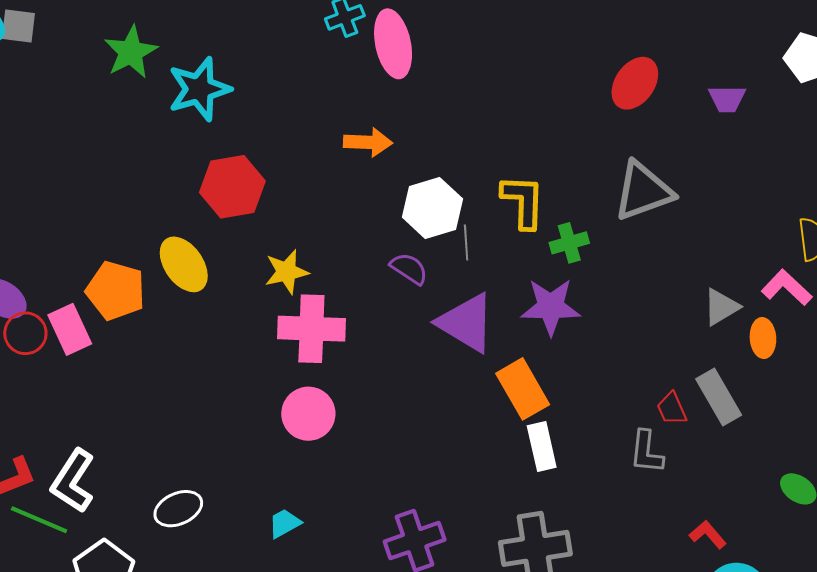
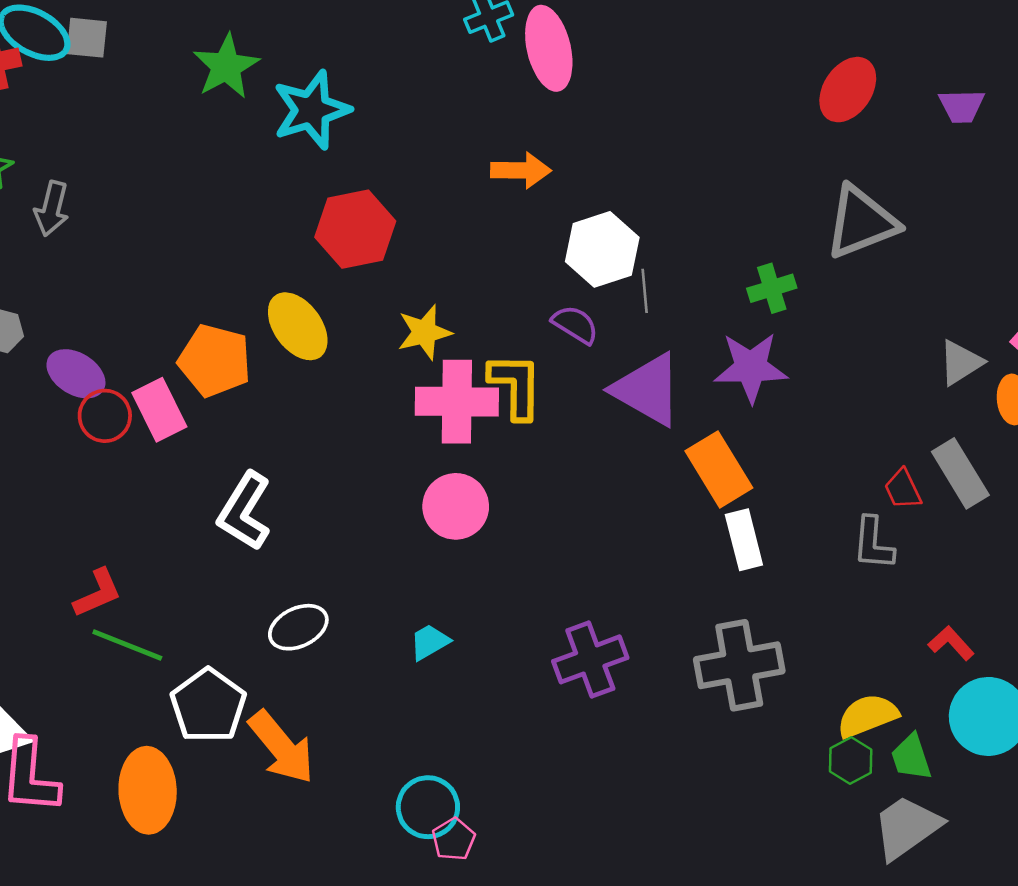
yellow L-shape: (523, 202) -> (516, 386), moved
white L-shape: (73, 481) -> (245, 511), moved

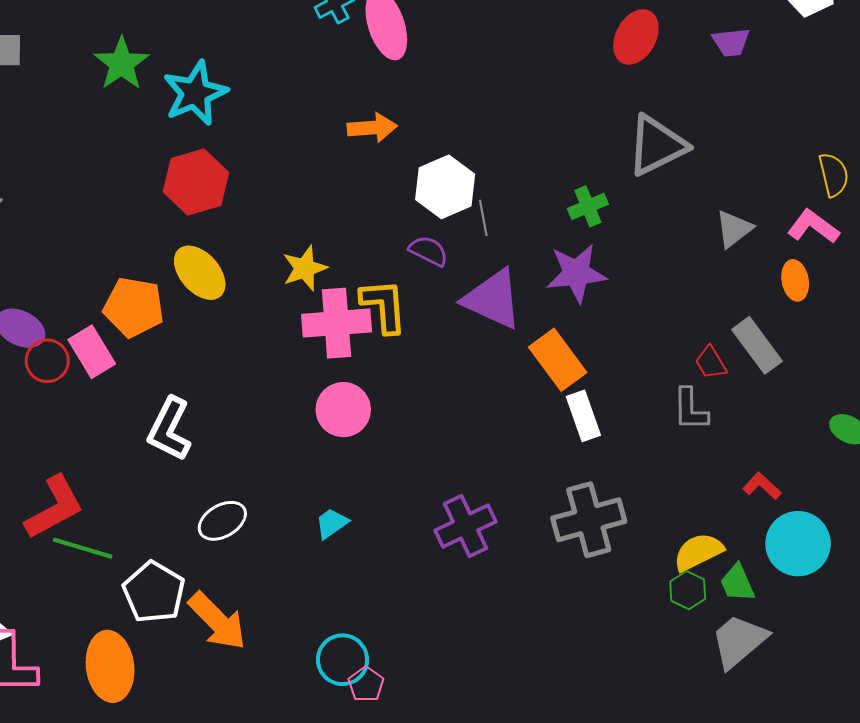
red hexagon: (355, 229) -> (196, 182), moved
gray triangle: (961, 362) -> (734, 229), moved
red L-shape: (98, 593) -> (54, 507), size x1.5

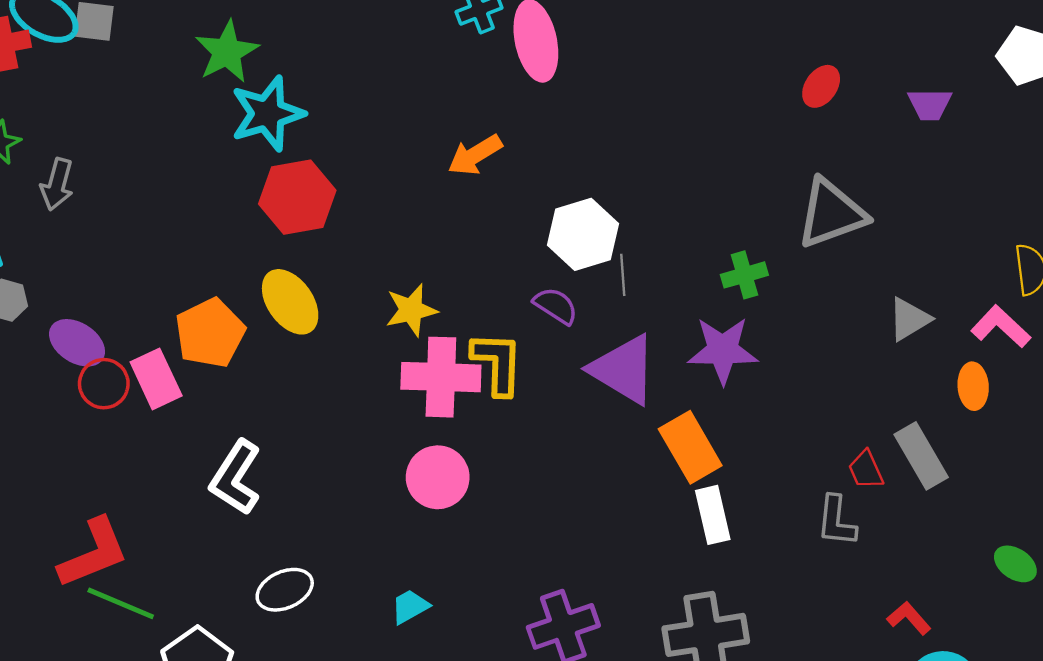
red ellipse: (636, 37) -> (821, 86), size x0.7
cyan star: (195, 93) -> (267, 114), moved
orange arrow: (372, 128) -> (475, 155), moved, turned 147
orange pentagon: (134, 307) -> (210, 333), turned 30

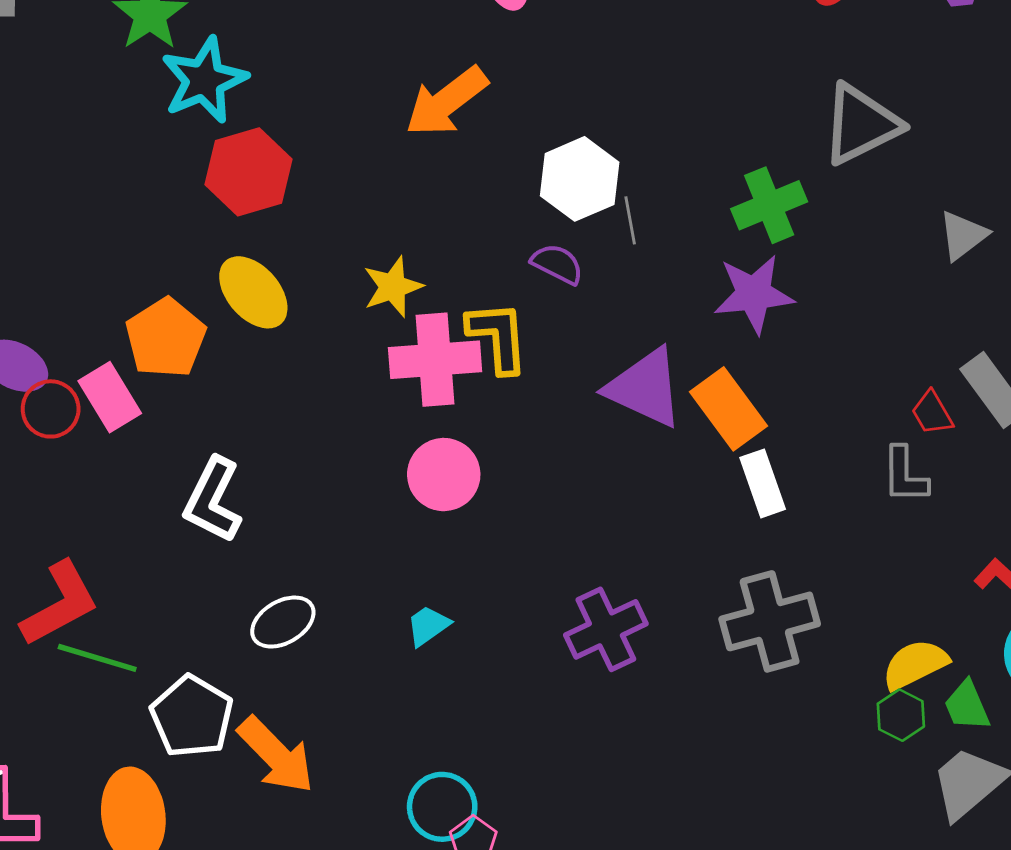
orange arrow: (475, 155) -> (446, 102), size x1.4
green cross: (744, 275) -> (769, 205), size x1.4
purple triangle: (623, 369) -> (645, 388), moved

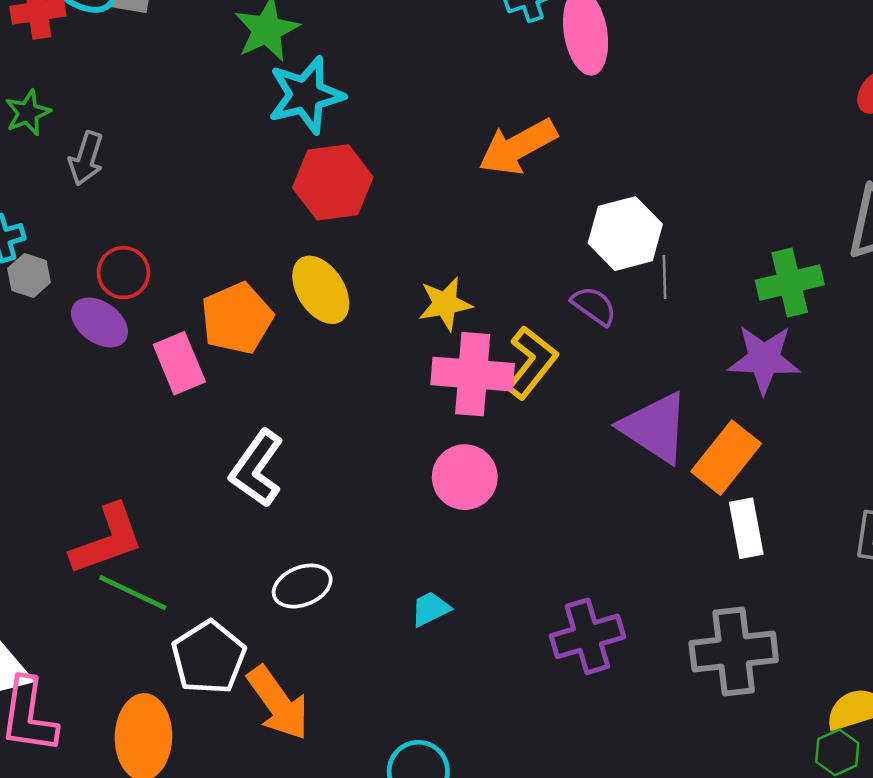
yellow L-shape: (498, 337) -> (531, 362), turned 34
red circle: (51, 409) -> (123, 273), moved
orange rectangle: (729, 409) -> (726, 458), turned 66

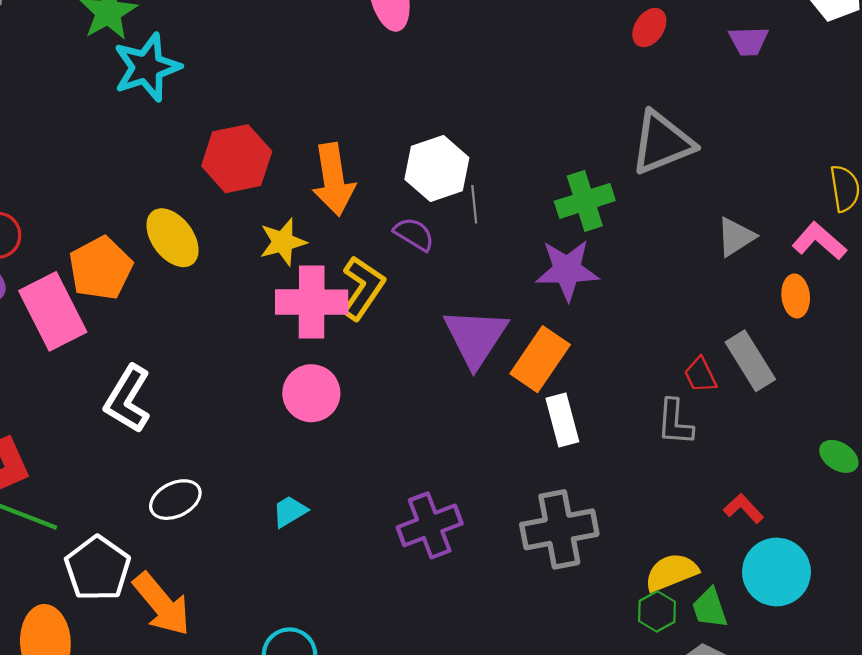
orange arrow: (518, 147) -> (334, 180), moved, turned -66
red hexagon: (333, 182) -> (237, 159), moved
pink rectangle: (179, 363) -> (53, 311), size x1.4
purple triangle: (655, 428) -> (475, 337), turned 34

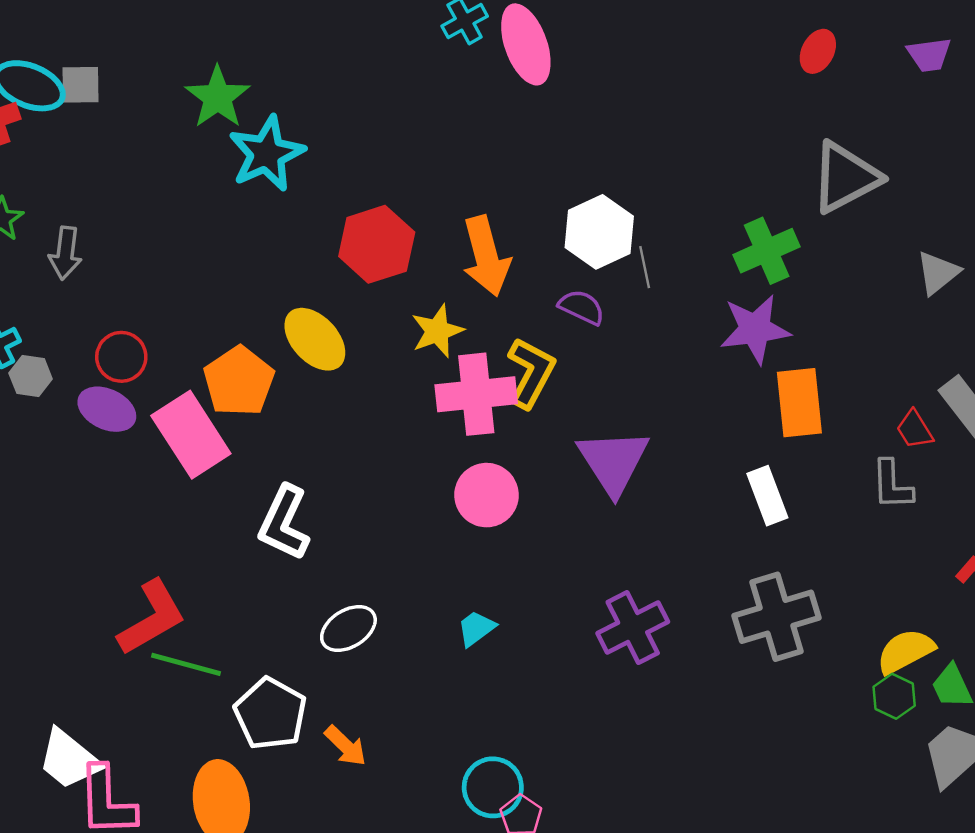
purple triangle: (475, 337) -> (613, 462), moved
orange rectangle: (540, 359) -> (799, 403), moved, turned -34
orange arrow: (162, 604) -> (345, 746), size x0.6

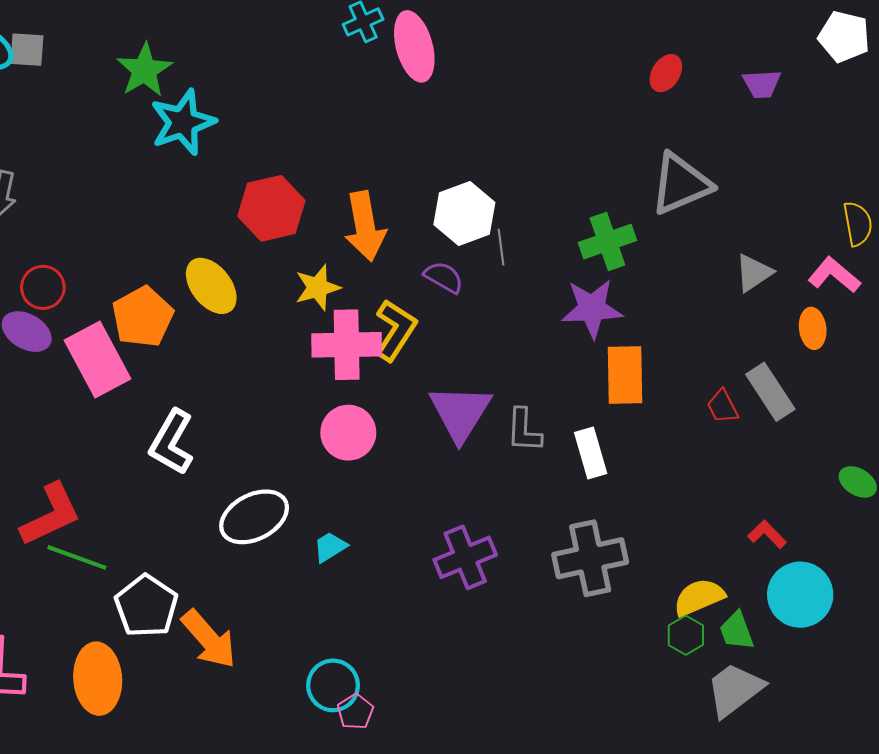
gray L-shape: (892, 485) -> (524, 430), moved
white ellipse: (348, 628) -> (254, 517), moved, size x1.4
orange arrow: (345, 746) -> (209, 639), size x1.6

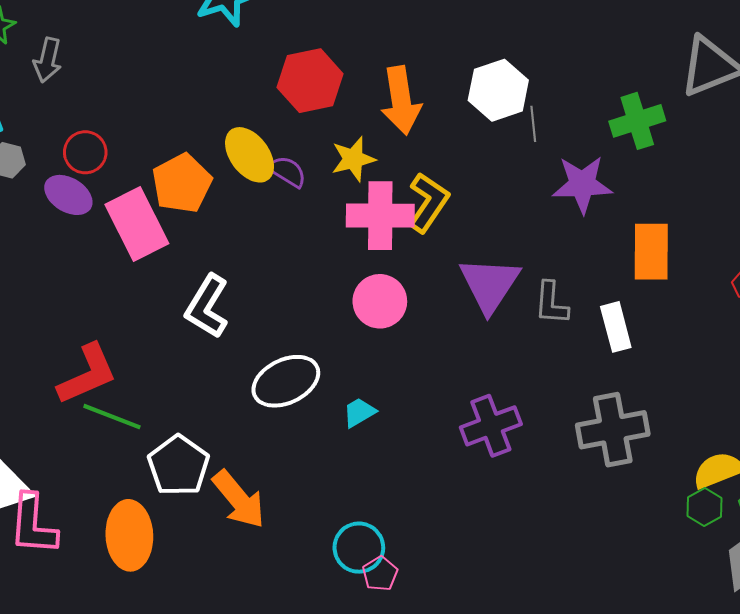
purple semicircle: (444, 277) -> (287, 171), moved
purple star: (592, 308) -> (582, 184), moved

